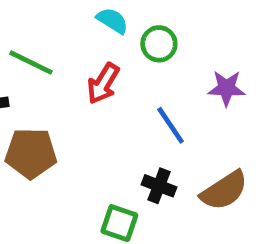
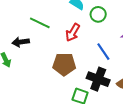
brown pentagon: (31, 153) -> (64, 64), moved
black cross: (159, 186) -> (98, 79), size x1.5

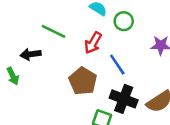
blue line: (103, 52) -> (117, 65), moved
brown pentagon: (64, 64) -> (83, 81), turned 30

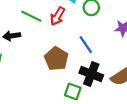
red arrow: (93, 43) -> (57, 16), moved

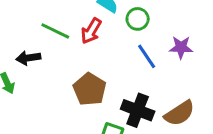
blue line: (86, 45) -> (147, 56), moved

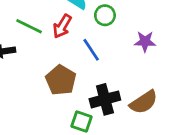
blue line: (147, 56) -> (91, 50), moved
black cross: (138, 110) -> (105, 99), turned -36

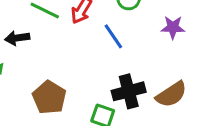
brown pentagon: (61, 80) -> (49, 97), moved

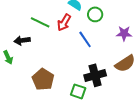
brown semicircle: (171, 94) -> (125, 63), moved

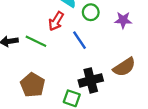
green line: (40, 22) -> (36, 41), moved
purple star: (124, 33) -> (123, 20), moved

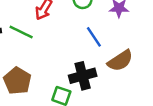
blue line: (80, 40) -> (94, 37), moved

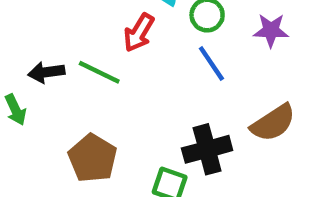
blue line: (94, 37) -> (211, 63), moved

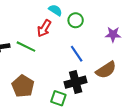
purple star: (271, 30) -> (113, 34), moved
blue line: (211, 63) -> (77, 54), moved

